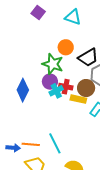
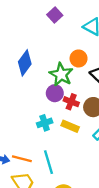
blue diamond: (23, 90) -> (25, 63), moved
cyan cross: (56, 91) -> (45, 123), moved
yellow rectangle: (78, 99) -> (70, 126), moved

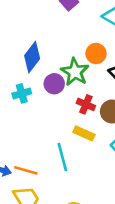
purple circle: (55, 93) -> (54, 84), moved
cyan cross: (45, 123) -> (22, 93), moved
cyan line: (49, 162) -> (62, 157), moved

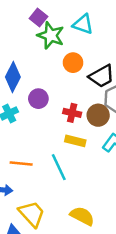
green star: (75, 72) -> (51, 35), moved
orange line: (26, 170) -> (21, 164), moved

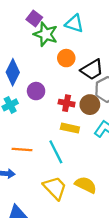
yellow trapezoid: (32, 214) -> (55, 188), moved
yellow semicircle: (82, 216) -> (86, 185), moved

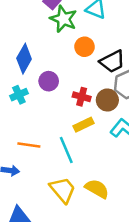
yellow rectangle: (70, 128) -> (84, 125), turned -42

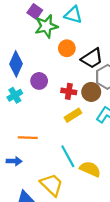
green star: (63, 19) -> (46, 26), turned -30
cyan line: (66, 150) -> (68, 156), moved
yellow trapezoid: (63, 190) -> (52, 185), moved

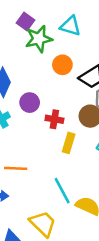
red cross: (69, 91) -> (54, 119), moved
yellow rectangle: (73, 115) -> (69, 143), turned -42

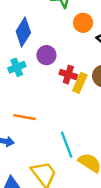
yellow rectangle: (69, 143) -> (80, 83), moved

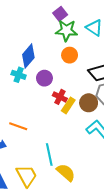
orange circle: (83, 23) -> (70, 55), moved
cyan cross: (17, 67) -> (19, 75), moved, turned 32

